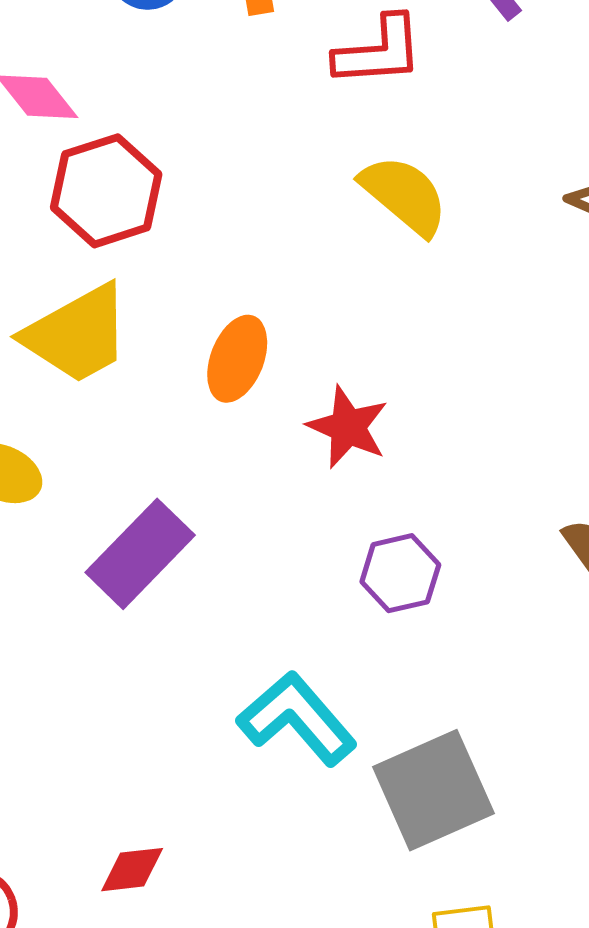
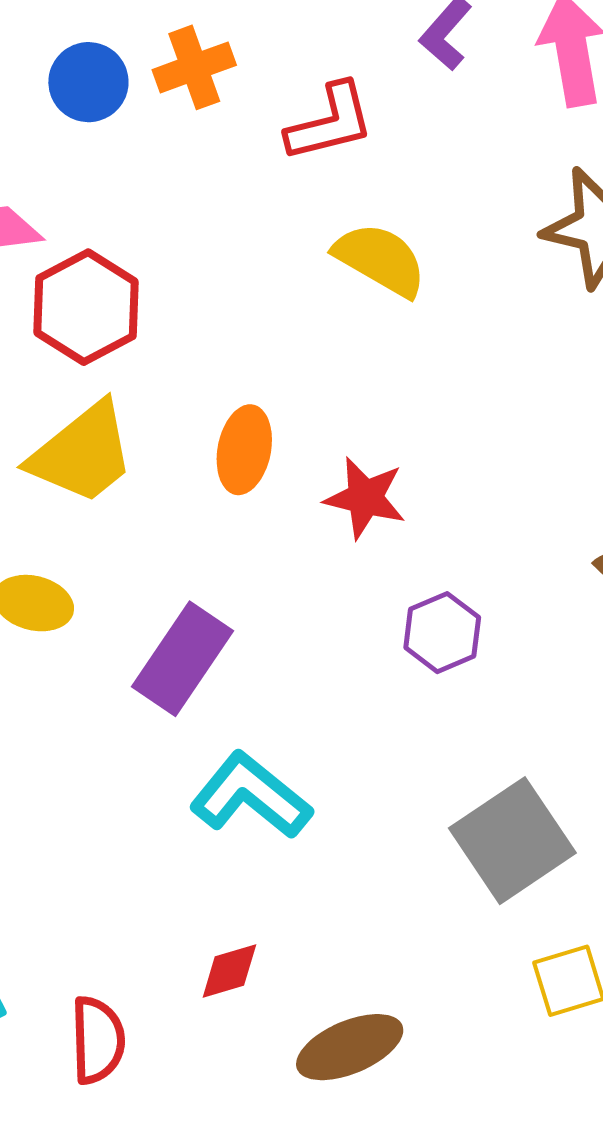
cyan L-shape: (297, 719) -> (251, 796), moved

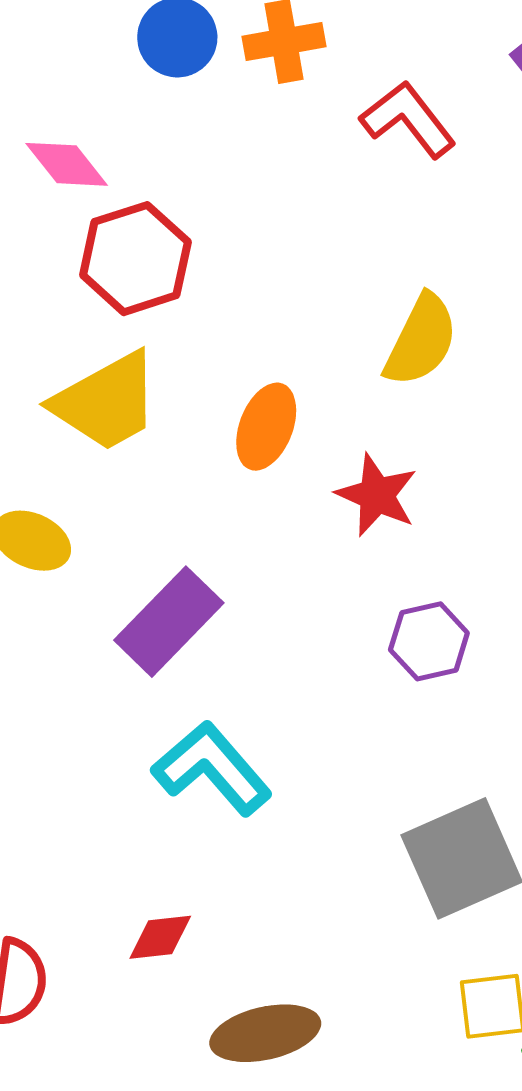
red L-shape: (330, 122) -> (408, 119), turned -124
yellow semicircle: (380, 260) -> (421, 340), moved, turned 76

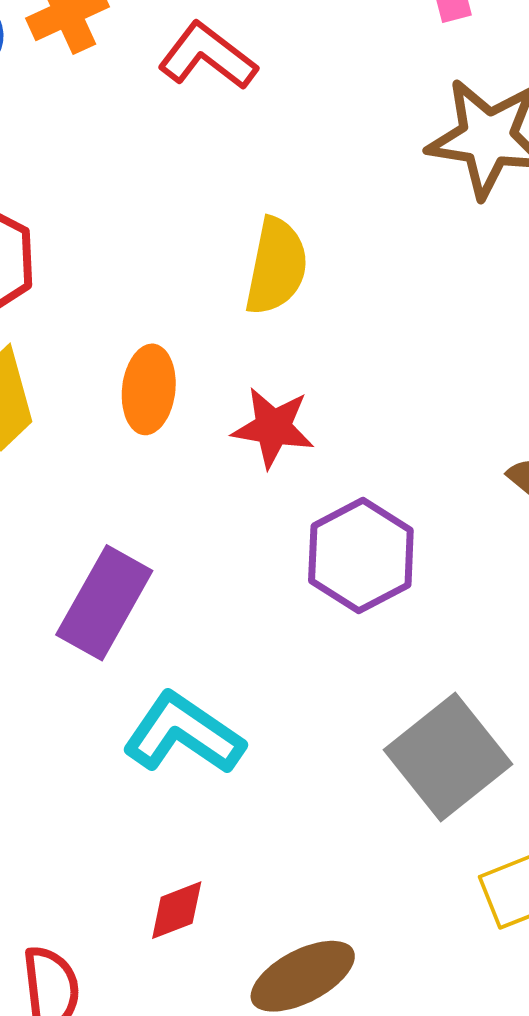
purple hexagon: (429, 641) -> (361, 555), size x1.4

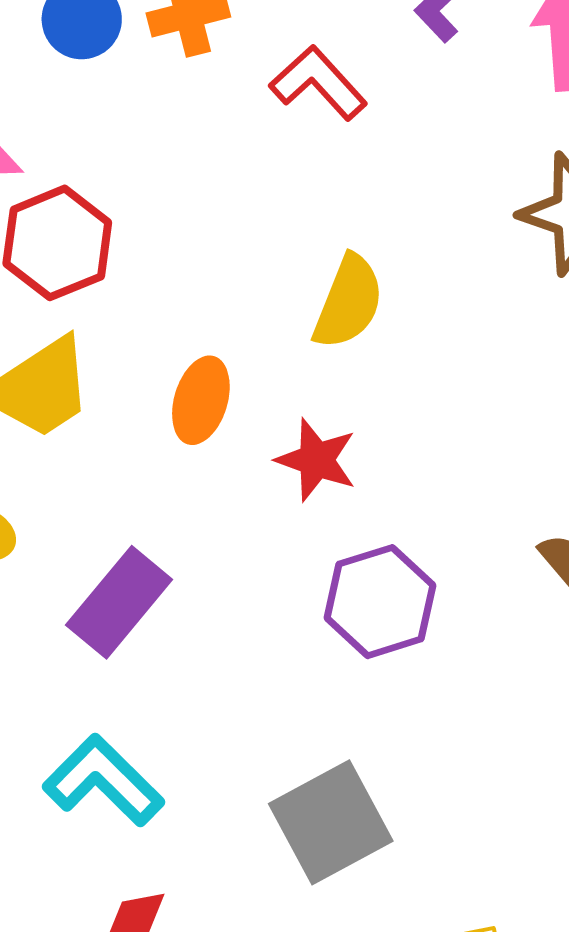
cyan L-shape: (183, 734) -> (103, 781), moved
gray square: (448, 757) -> (331, 822), moved

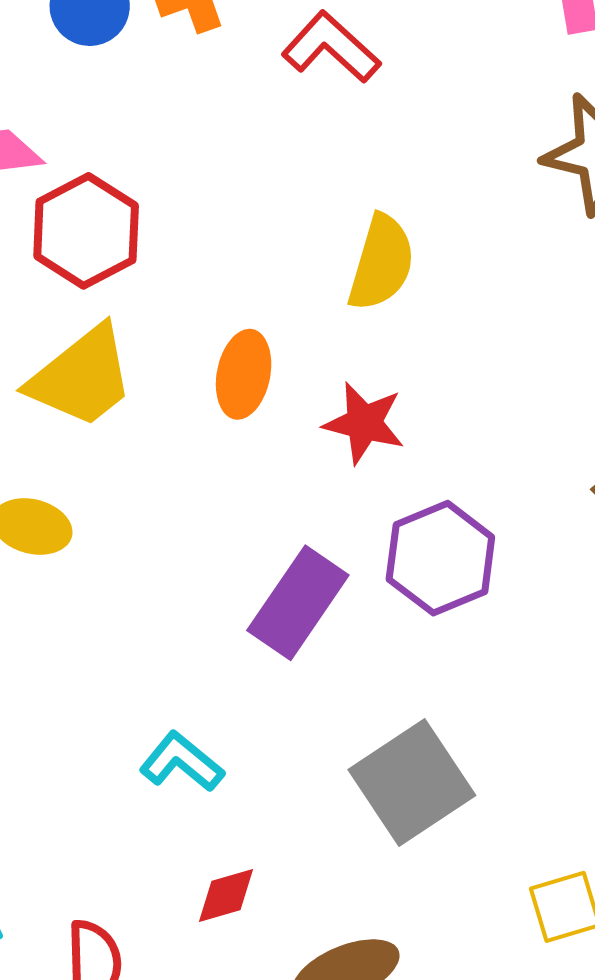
purple rectangle: (119, 602) -> (298, 603), moved
cyan L-shape: (103, 781) -> (182, 762), size x0.7

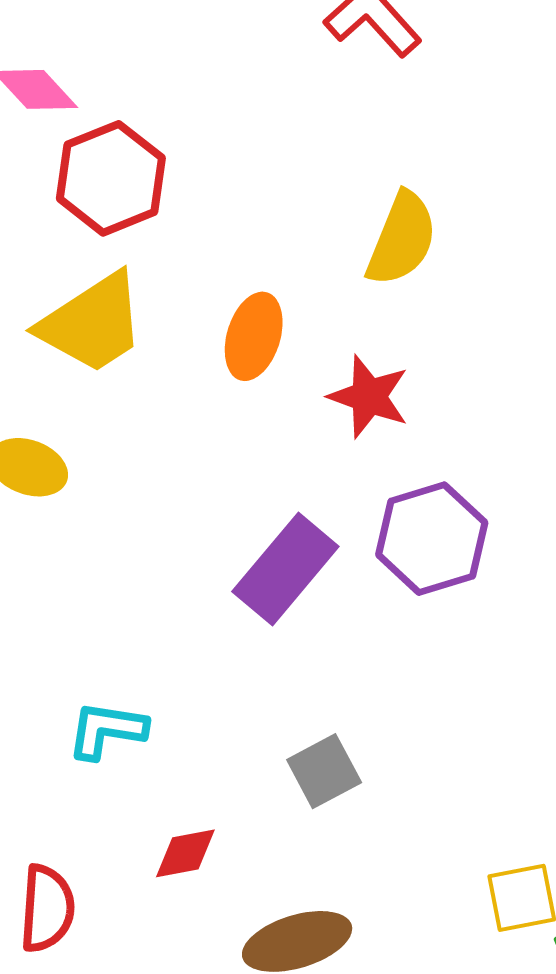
cyan L-shape: (182, 762) -> (107, 730), moved, turned -36
gray square: (412, 783) -> (324, 771), moved, size x0.6

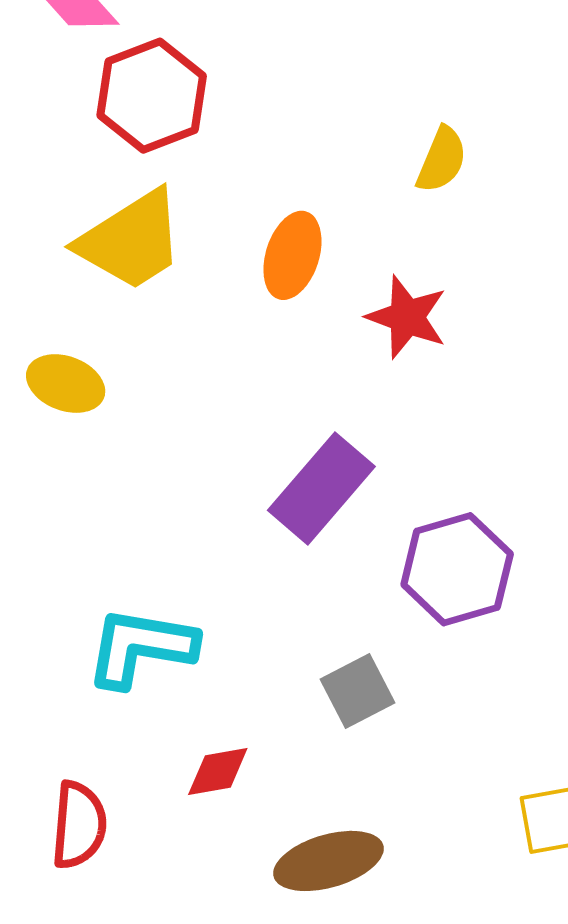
yellow semicircle: (402, 239) -> (442, 160), size x0.7
purple hexagon: (432, 539) -> (457, 569), moved
cyan L-shape: (107, 730) -> (141, 647), size x1.4

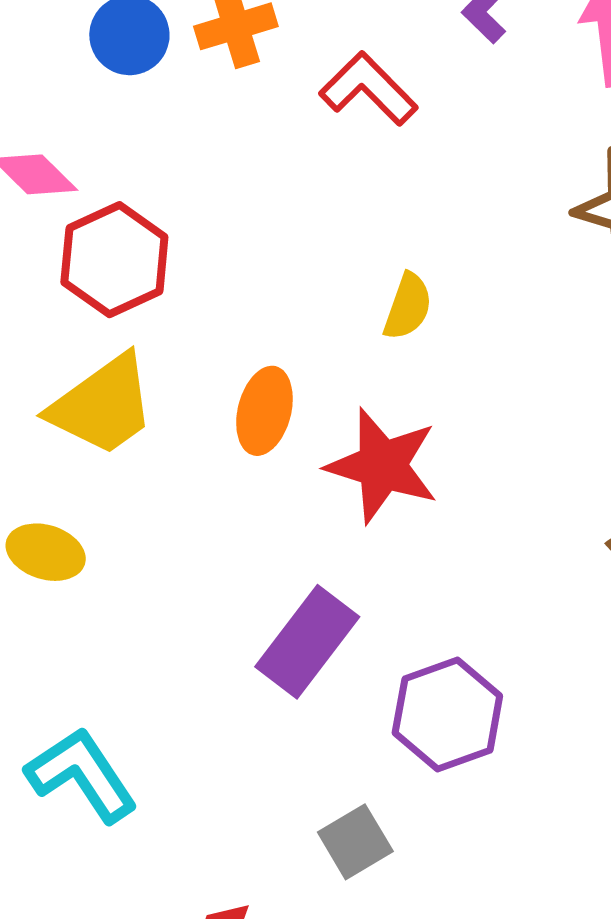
red star: (407, 317) -> (382, 466), size x1.4
cyan L-shape: (141, 647) -> (82, 775), moved, turned 50

